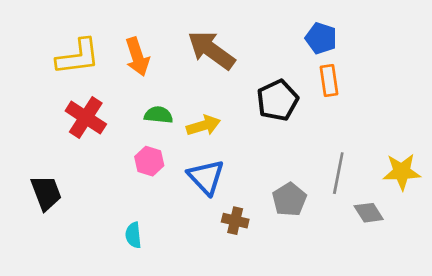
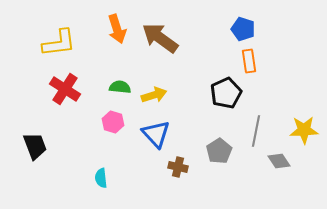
orange arrow: (137, 57) -> (117, 29), moved
black pentagon: (277, 100) -> (226, 93), moved

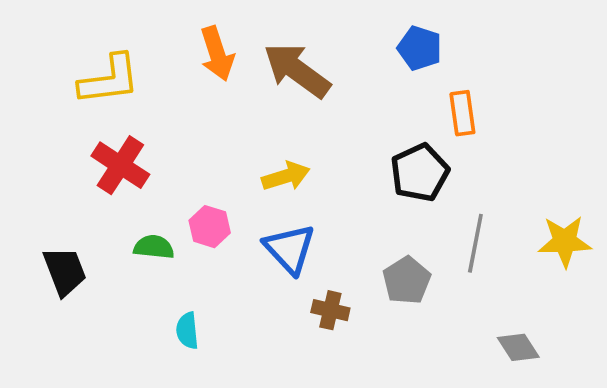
blue pentagon: (243, 29) -> (420, 48), moved
green semicircle: (120, 87) -> (154, 247), moved
gray diamond: (279, 161) -> (518, 347), moved

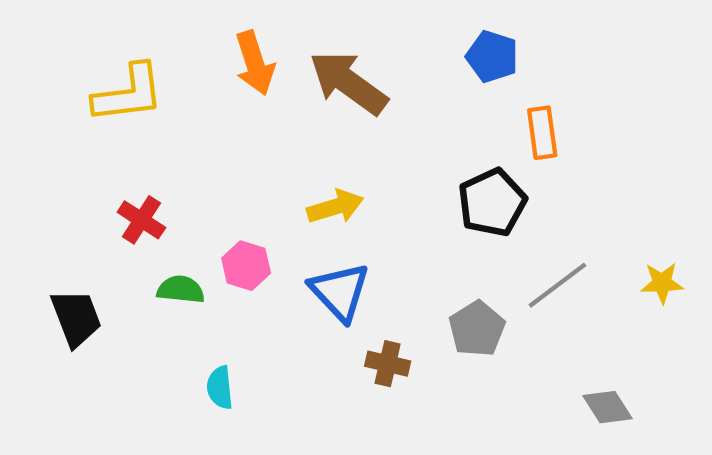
red cross: (120, 165) -> (141, 220), moved, size x0.7
yellow star: (565, 241) -> (662, 283), size x0.7
gray line: (475, 243) -> (557, 285), turned 42

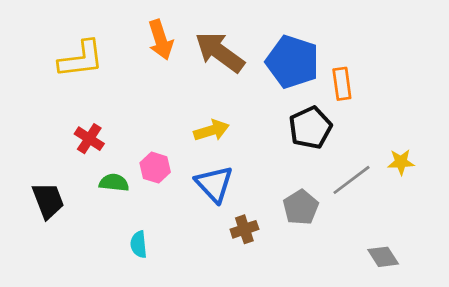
blue pentagon: (492, 57) -> (292, 62), moved, size x1.6
yellow star: (662, 283) -> (401, 162), moved
brown cross: (388, 364) -> (244, 229), turned -32

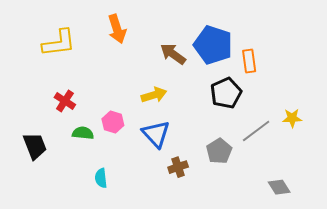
brown arrow: (220, 52) -> (173, 54), moved, size x0.7

